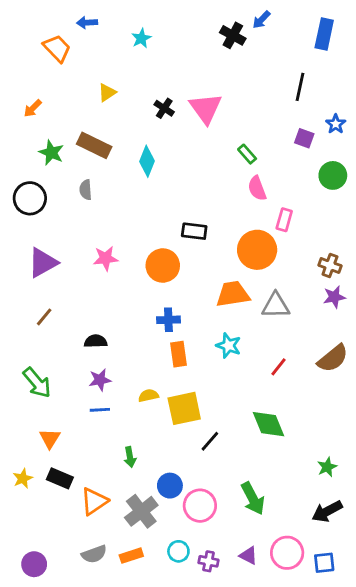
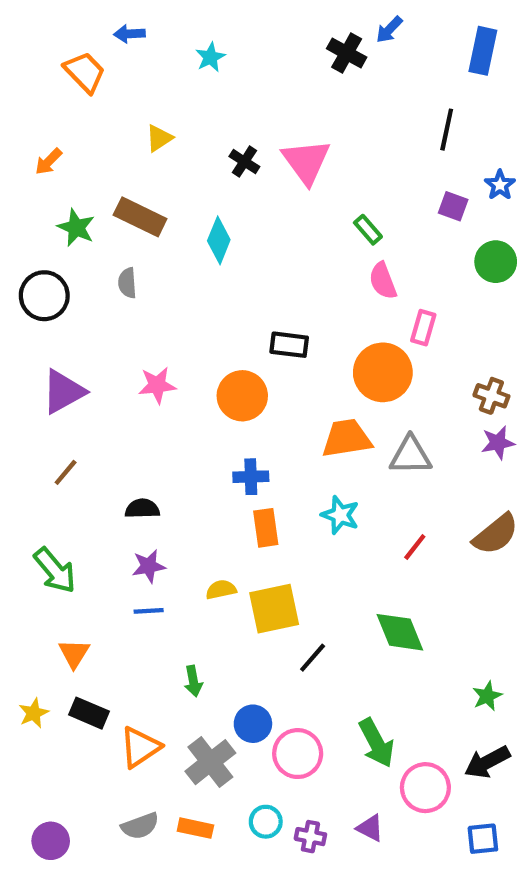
pink circle: (287, 553) -> (425, 788), moved
orange rectangle: (131, 556) -> (195, 828), turned 30

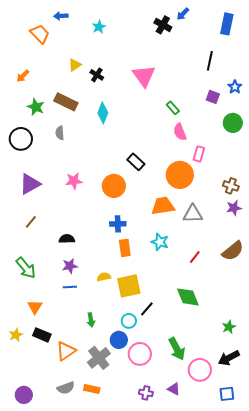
black cross: (244, 162) -> (97, 75), moved
black rectangle: (289, 345) -> (136, 162), turned 36
cyan circle: (266, 822) -> (129, 321), moved

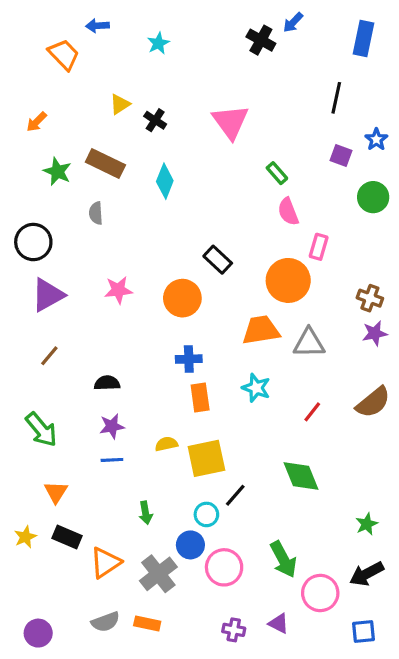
black circle: (21, 139) -> (33, 242), moved

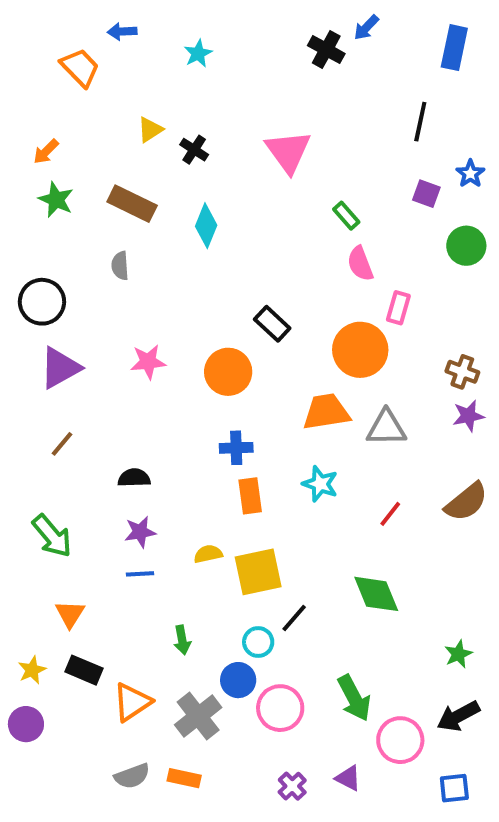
green star: (57, 171) -> (56, 200), moved
purple cross: (234, 630) -> (292, 786), turned 35
purple circle: (38, 633) -> (26, 724), moved

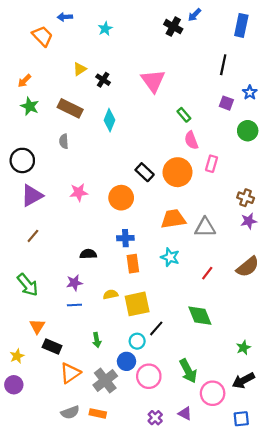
orange circle: (360, 350) -> (177, 172), moved
black semicircle: (134, 478) -> (88, 254), moved
black rectangle: (84, 670) -> (52, 346), moved

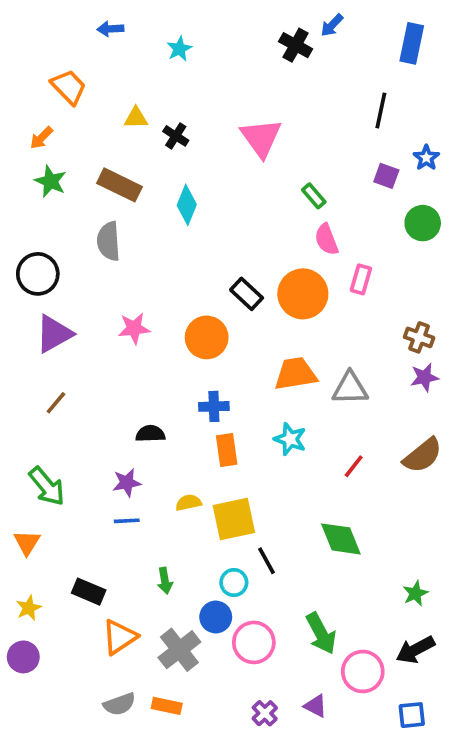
orange trapezoid: (43, 36) -> (69, 87), moved
yellow triangle: (80, 69) -> (136, 118), turned 32
gray semicircle: (64, 141) -> (109, 241), size x1.5
orange triangle: (37, 326) -> (27, 543), moved
black line: (156, 328) -> (267, 561), turned -70

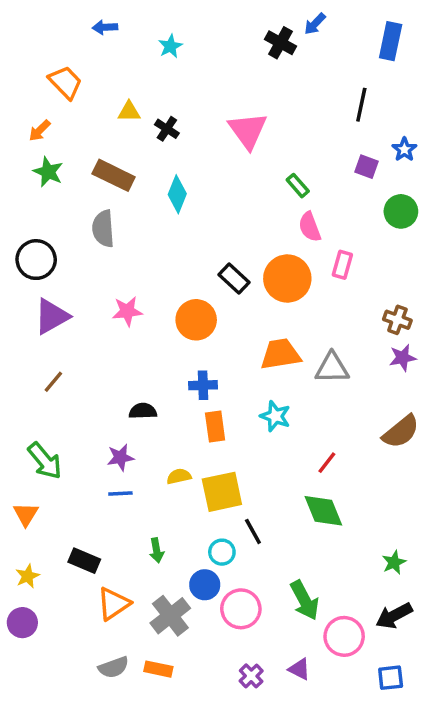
red line: (354, 466) -> (327, 463), moved

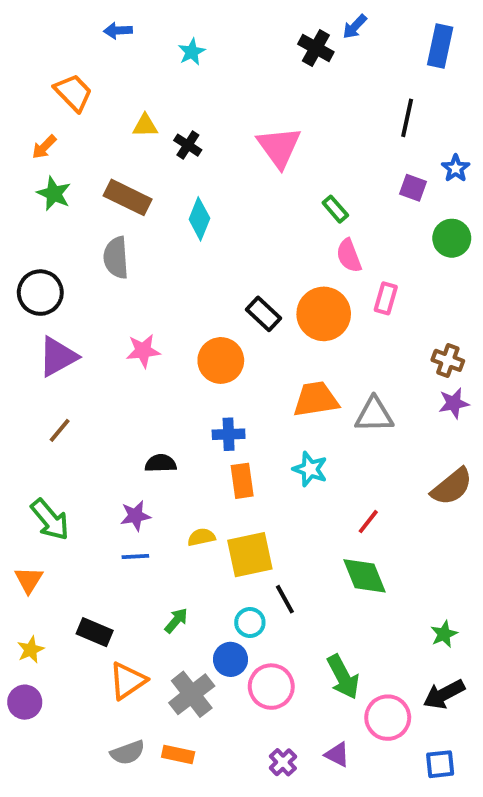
green arrow: (157, 550) -> (176, 621), turned -130

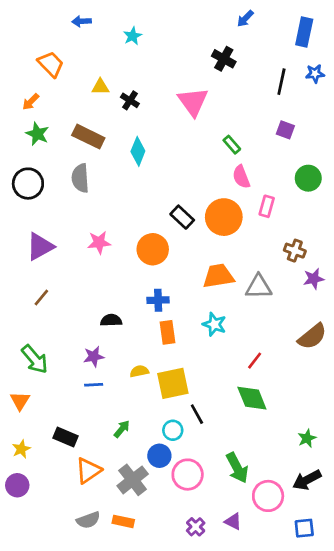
black cross: (316, 48) -> (224, 59), moved
blue star: (456, 168) -> (315, 74), moved, turned 30
green circle: (452, 238) -> (308, 178), moved
black circle: (40, 293) -> (28, 184), moved
brown cross: (448, 360) -> (295, 251), moved

